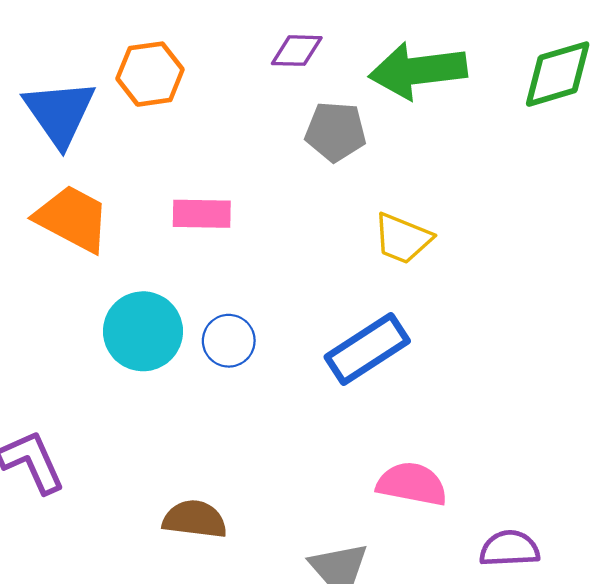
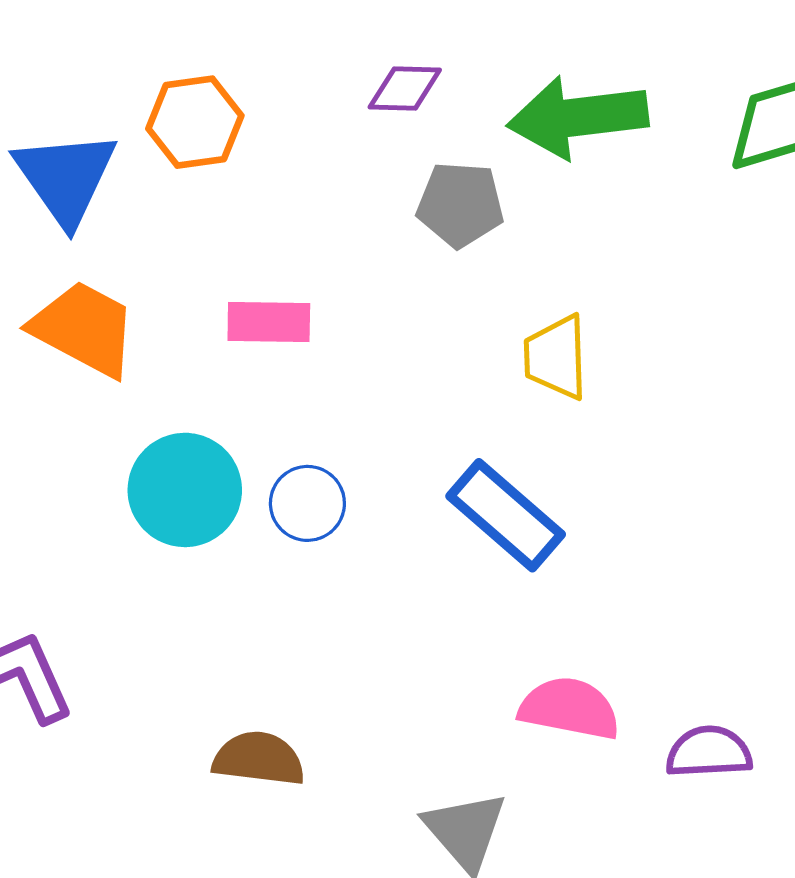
yellow trapezoid: (403, 239) -> (556, 357), turned 66
blue rectangle: (367, 349) -> (506, 515), turned 74
purple semicircle: (509, 549) -> (709, 752), moved

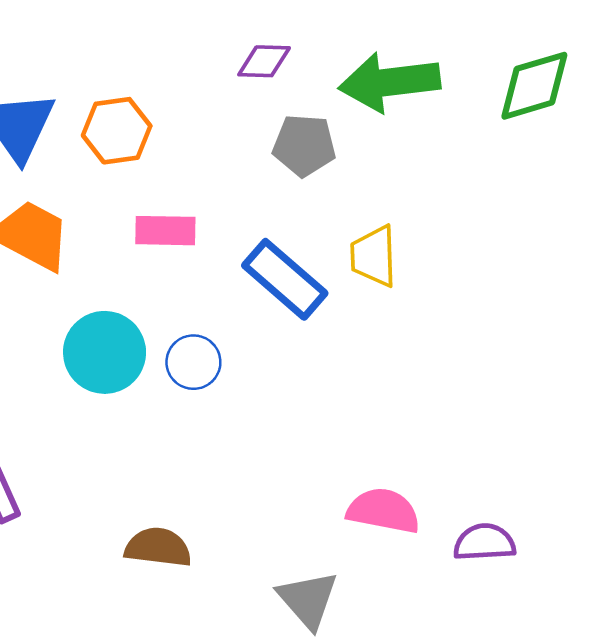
orange hexagon: (195, 122) -> (117, 131), moved
blue rectangle: (506, 515) -> (285, 279), moved

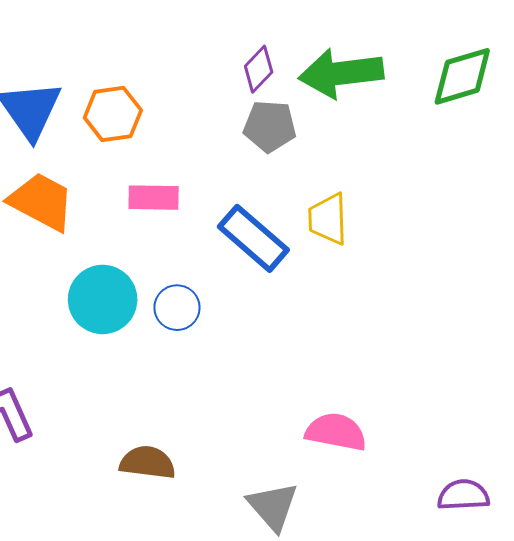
purple diamond: (264, 61) -> (259, 69), moved, turned -48
purple semicircle: (485, 542) -> (463, 495), moved

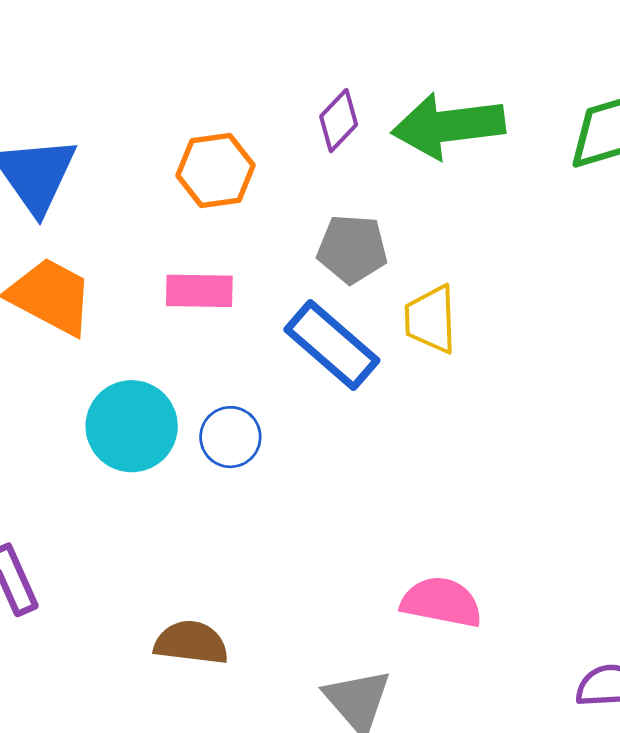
orange hexagon: (113, 114) -> (216, 170), moved
gray pentagon: (270, 126) -> (352, 249), moved

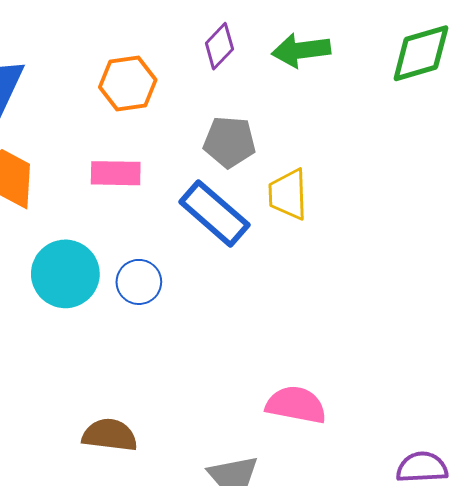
green arrow: (448, 126) -> (301, 50), size x0.7

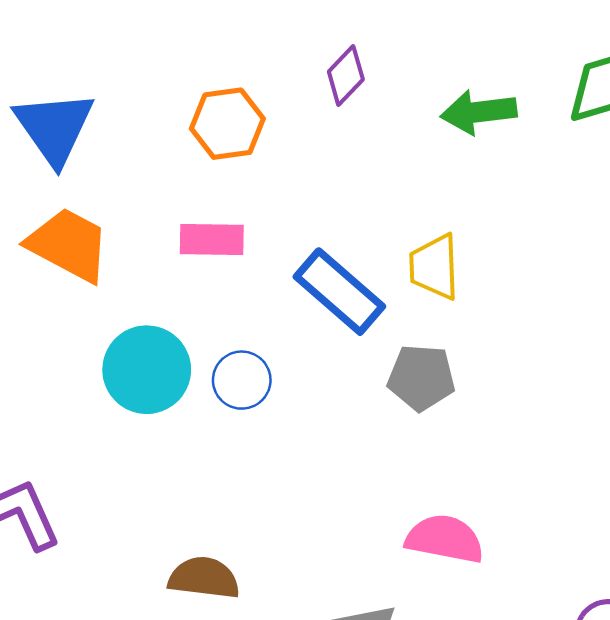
green arrow: (301, 50) -> (479, 112), moved
gray pentagon: (230, 142) -> (421, 377), moved

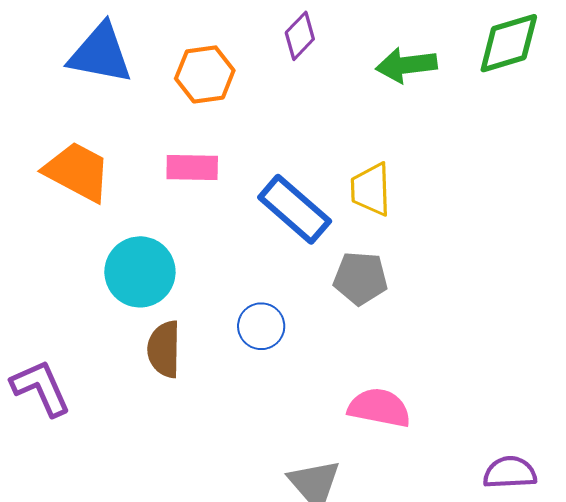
blue triangle: (54, 128) -> (100, 54), moved, turned -44
blue circle: (242, 380) -> (261, 326), moved
brown semicircle: (204, 578) -> (164, 349), moved, turned -96

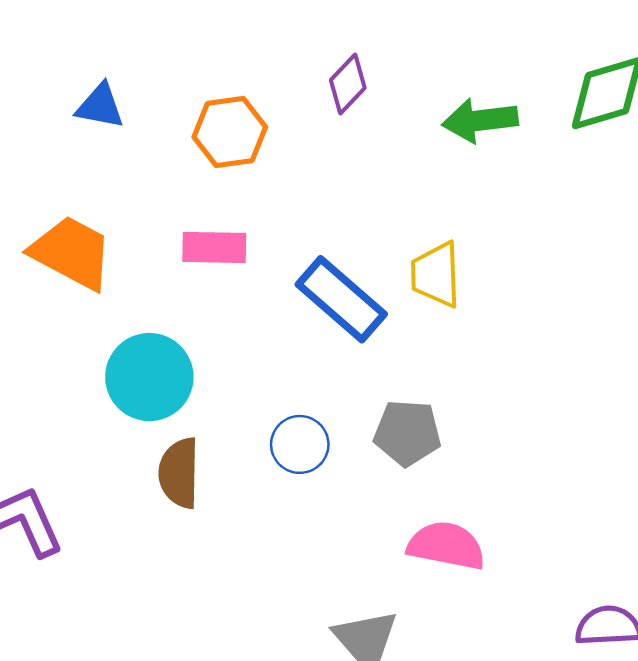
blue triangle: (100, 54) -> (100, 106), size x0.6
gray pentagon: (360, 278) -> (407, 433), moved

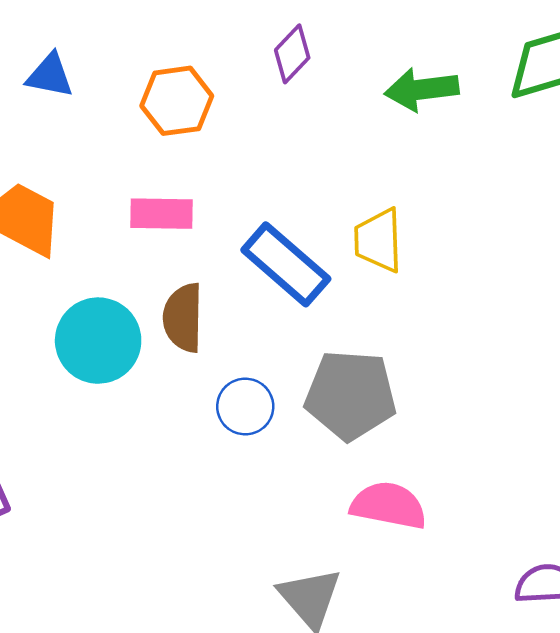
gray pentagon: (407, 433) -> (351, 395), size x1.4
brown semicircle: (179, 473) -> (183, 318), moved

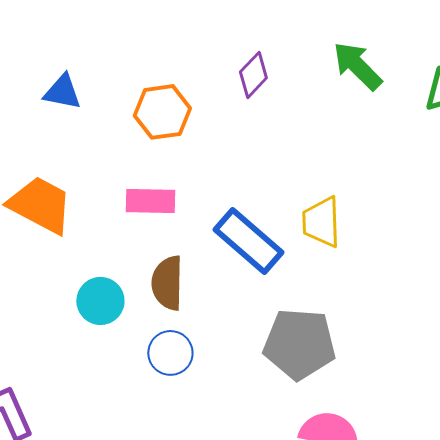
green arrow: (422, 89) -> (357, 66), moved, turned 52
cyan circle: (98, 341) -> (100, 301), size x0.7
blue circle: (245, 406) -> (170, 353), moved

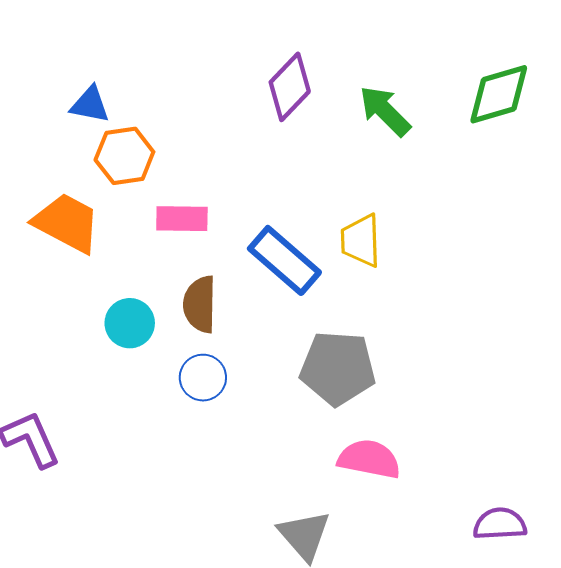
green arrow: (357, 66) -> (385, 111), moved
purple diamond: (253, 75) -> (290, 87), size x1.4
orange hexagon: (162, 112) -> (124, 156), moved

